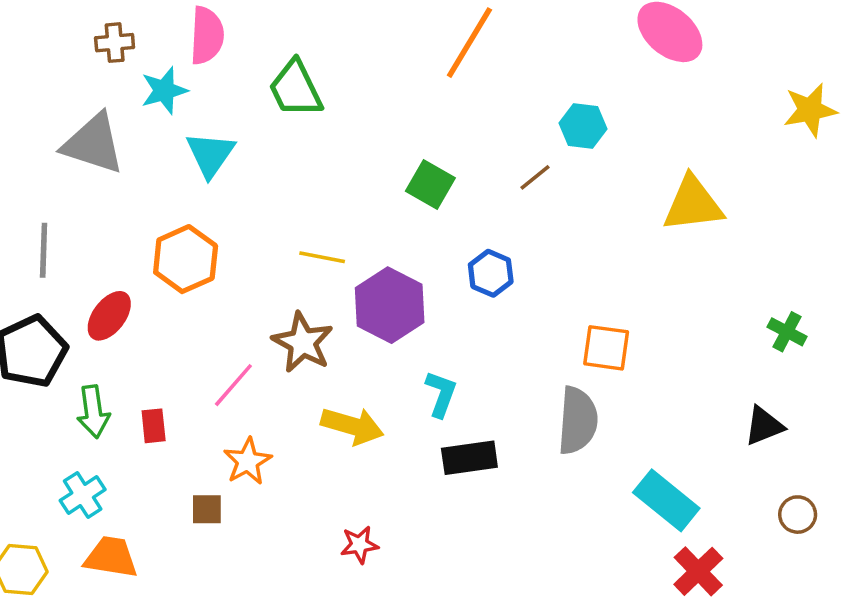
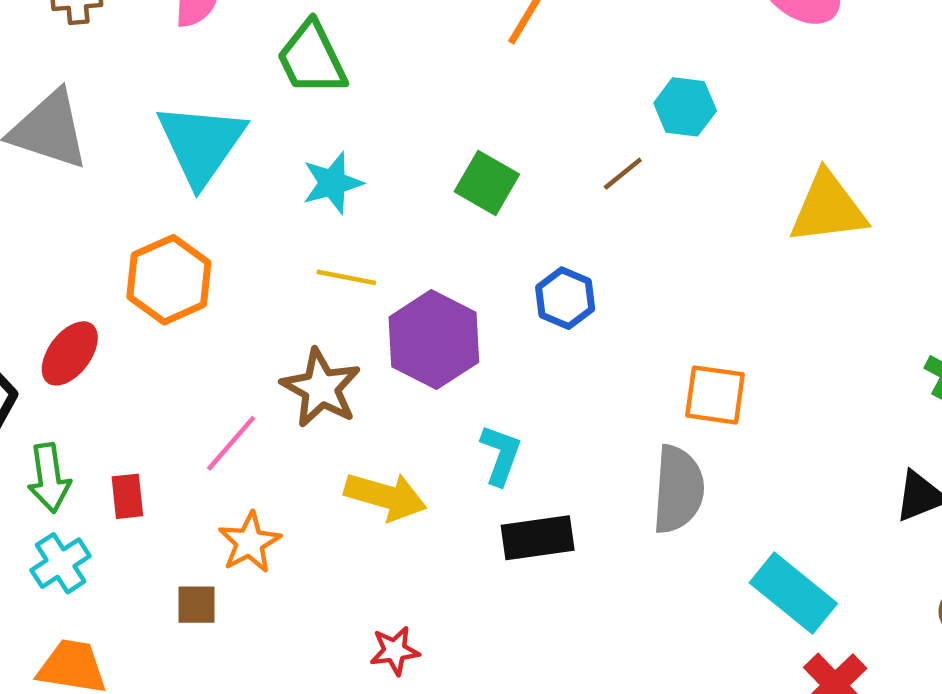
cyan star: (164, 90) -> (332, 183), moved
cyan triangle: (210, 154) -> (201, 144), size x1.4
cyan cross: (83, 495) -> (61, 563), moved

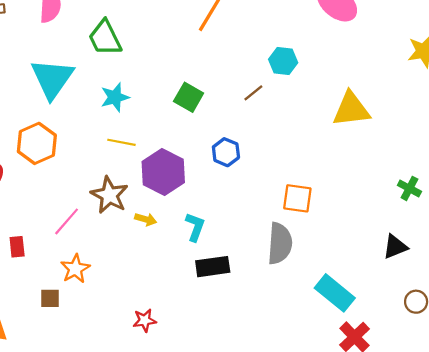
yellow arrow: (385, 496) -> (146, 219), moved, size x0.6

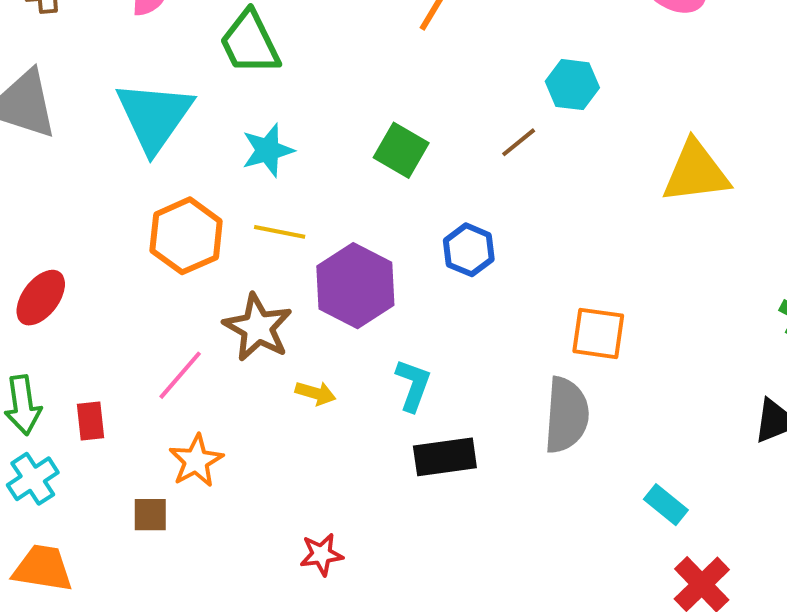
orange hexagon: (37, 143) -> (186, 236), moved
yellow arrow: (146, 219) -> (316, 393), moved
cyan rectangle: (335, 293) -> (666, 505), size x0.6

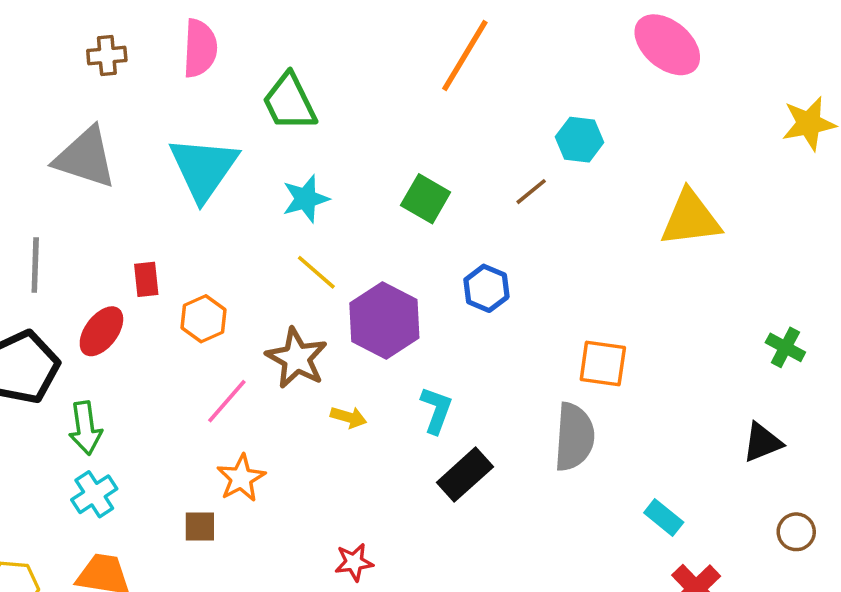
yellow line: (280, 232) -> (316, 272), turned 30
orange hexagon: (186, 236) -> (204, 319), moved, size x0.7
red rectangle: (91, 421) -> (146, 279), moved
black rectangle: (445, 457) -> (465, 475), turned -34

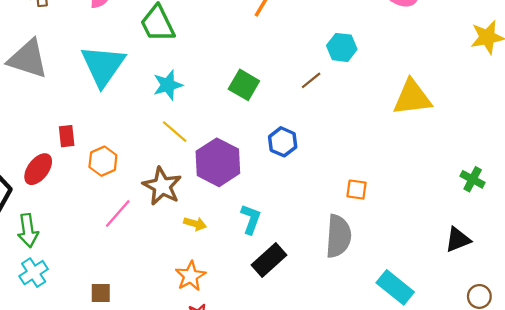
orange square: (603, 364) -> (357, 190), size x0.7
orange star: (241, 478) -> (191, 276), moved
cyan rectangle: (664, 518) -> (395, 287), size x1.5

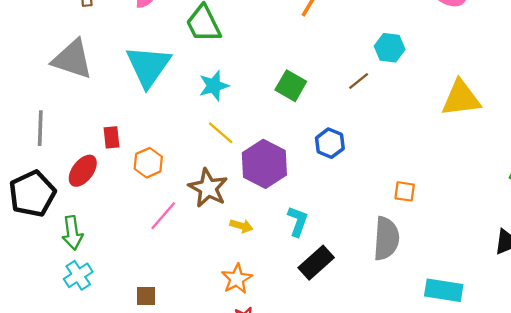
cyan rectangle: (395, 287) -> (444, 290), turned -30

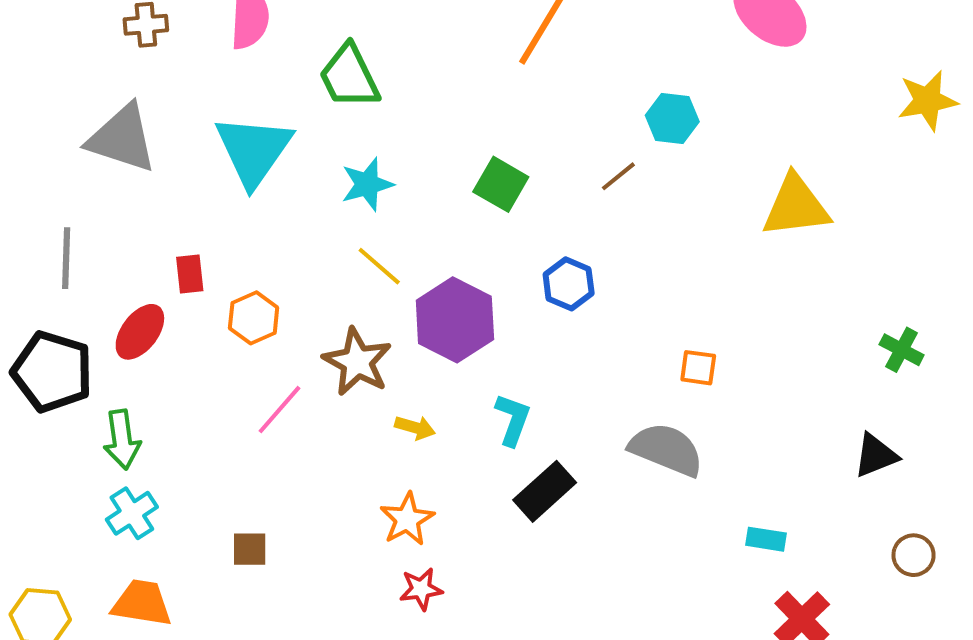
black pentagon: (32, 194) -> (52, 372), turned -30
gray semicircle: (386, 239) -> (666, 449), turned -72
cyan rectangle: (444, 290) -> (766, 539), size x0.6

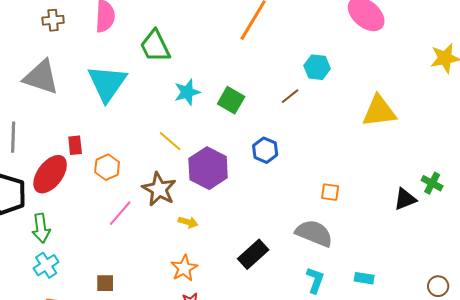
cyan star: (367, 184) -> (187, 92), moved
red ellipse: (140, 332) -> (50, 174), size x1.4
cyan L-shape: (513, 420) -> (315, 280), moved
black triangle: (876, 455) -> (405, 199), moved

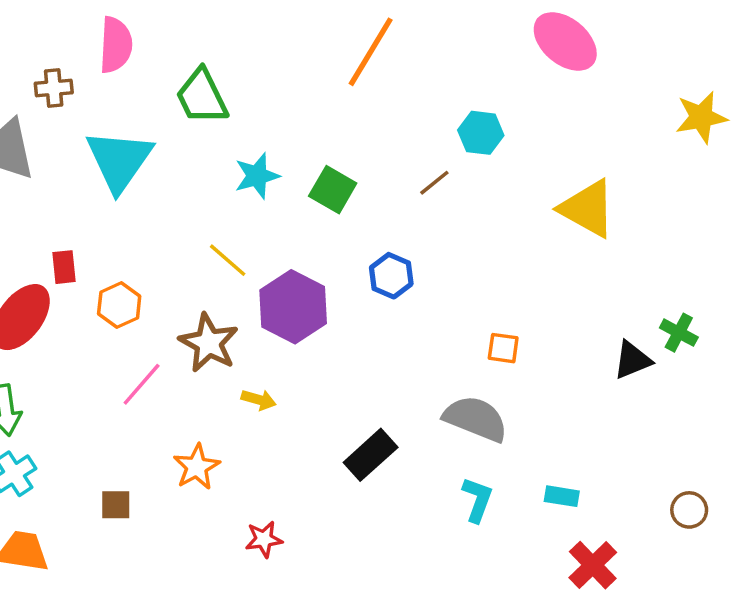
brown cross: (53, 20) -> (54, 88), moved
yellow triangle: (379, 111) -> (588, 209), turned 36
orange star: (184, 268) -> (197, 467), moved

